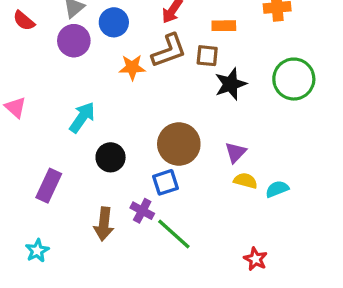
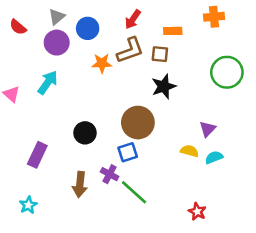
black star: (230, 84) -> (164, 86), moved
cyan arrow: (82, 117) -> (48, 83), moved
purple triangle: (235, 152) -> (208, 129), moved

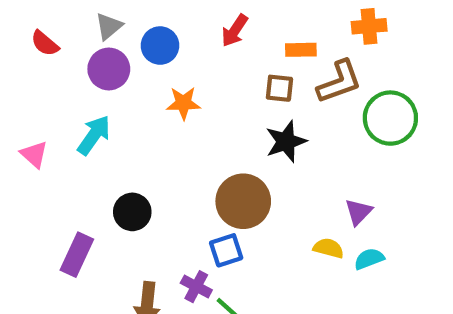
brown L-shape: (130, 50) -> (339, 82), moved
black circle: (85, 133) -> (132, 212), moved

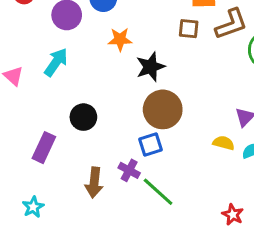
black star: (286, 142) -> (150, 67), moved

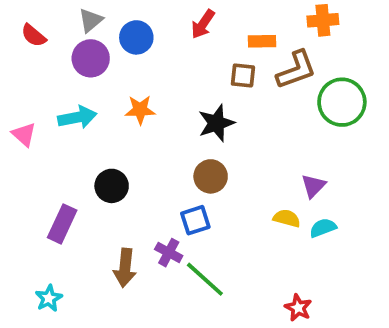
orange star: (120, 39) -> (140, 110), moved
cyan arrow: (56, 62) -> (77, 117), turned 44
black star: (150, 67) -> (216, 123), moved
brown circle: (163, 109) -> (211, 176), size x0.7

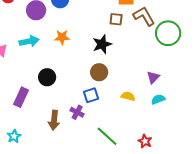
brown L-shape: (296, 70) -> (144, 16), turned -100
yellow semicircle: (287, 218) -> (128, 96), moved
green line: (205, 279) -> (107, 136), moved

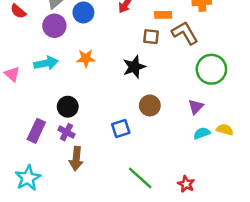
green circle: (168, 33) -> (211, 69), moved
brown circle: (99, 72) -> (150, 105), moved
yellow semicircle: (128, 96) -> (225, 130), moved
purple cross: (77, 112) -> (66, 132), moved
cyan star: (14, 136) -> (28, 178), size x1.5

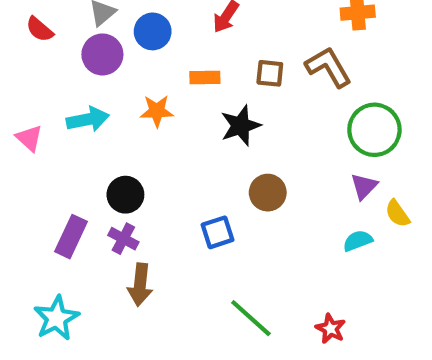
orange rectangle: (163, 15) -> (205, 77), moved
purple triangle: (196, 107) -> (364, 186), moved
yellow semicircle: (225, 130) -> (397, 214), moved, turned -140

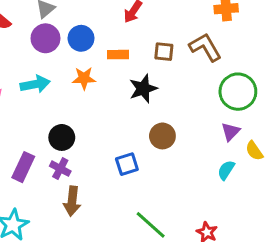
blue circle: (153, 31) -> (81, 38), moved
cyan semicircle: (358, 241) -> (226, 170), turned -36

